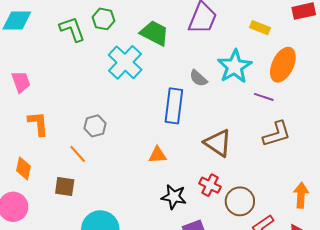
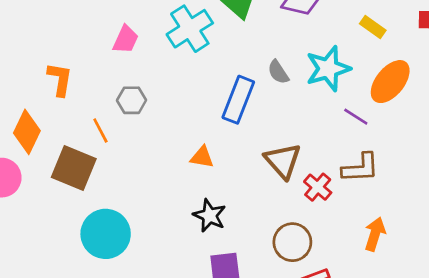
pink trapezoid: (21, 82) -> (126, 39), moved, turned 30
orange diamond: (23, 168) -> (27, 132), size x1.4
red cross: (210, 185) -> (318, 187), moved
brown square: (65, 187) -> (74, 168), size x1.6
orange arrow: (301, 195) -> (375, 234), moved

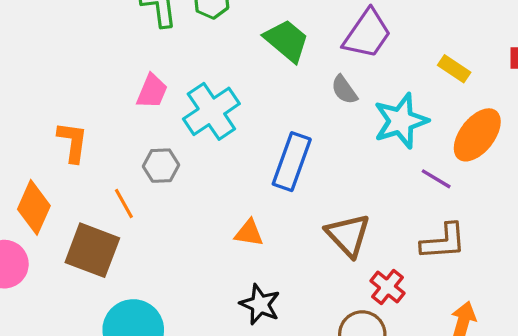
cyan cross: (190, 29) -> (211, 111), moved
gray semicircle: (278, 72) -> (344, 90), moved
red cross: (318, 187) -> (387, 287), moved

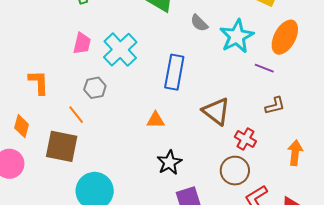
orange diamond: (34, 207) -> (22, 126), size x0.7
brown L-shape: (443, 242) -> (275, 106), size x0.7
black star: (260, 304) -> (169, 162), turned 30

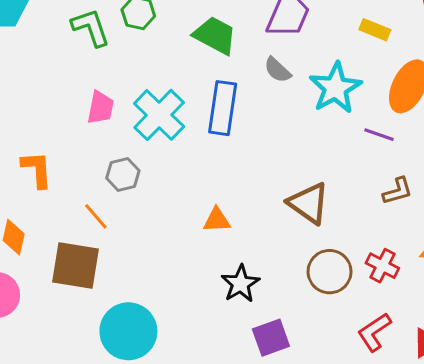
blue rectangle: (174, 72) -> (223, 108), moved
red cross: (245, 139) -> (382, 266), moved
brown circle: (235, 171) -> (330, 272), moved

